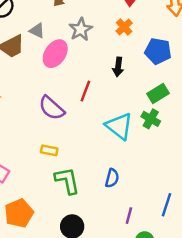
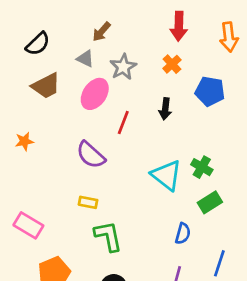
gray triangle: (37, 31) -> (85, 59), moved
red line: (85, 91) -> (123, 122), moved
green rectangle: (158, 94) -> (210, 202), moved
blue semicircle: (112, 178) -> (183, 233), moved

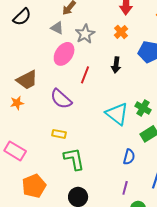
brown trapezoid: (46, 86) -> (27, 80), moved
orange star: (24, 141) -> (17, 103), moved

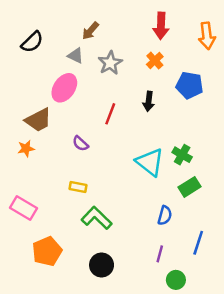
pink ellipse: (64, 54) -> (64, 88), moved
purple semicircle: (61, 99) -> (80, 144), size x0.6
green L-shape: (74, 159) -> (97, 218), turned -35

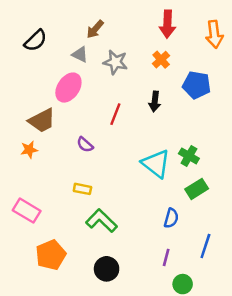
gray star: (110, 63) -> (115, 62), turned -30

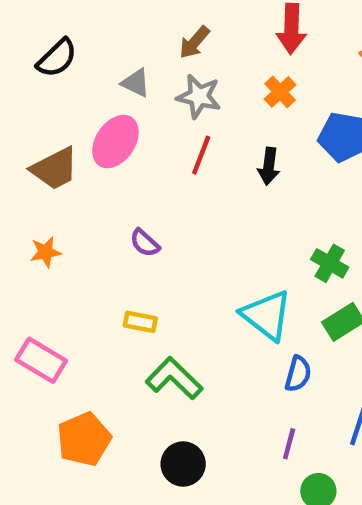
brown arrow: (95, 29) -> (194, 42), moved
red line: (115, 114) -> (201, 155), moved
brown trapezoid: (42, 120) -> (55, 169), moved
cyan triangle: (156, 164) -> (267, 315), moved

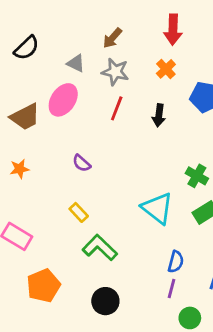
yellow rectangle: (140, 322) -> (79, 212), turned 36
blue semicircle: (298, 374) -> (176, 262), moved

